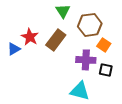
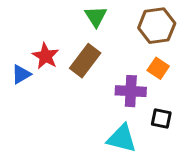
brown hexagon: (90, 25) -> (157, 26), moved
black square: (106, 70) -> (161, 119), moved

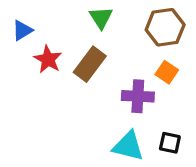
blue triangle: (21, 74) -> (22, 30), moved
black square: (161, 119) -> (170, 143), moved

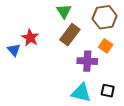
blue triangle: (22, 30) -> (14, 50), moved, turned -40
brown rectangle: (90, 64) -> (70, 35), moved

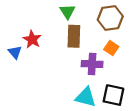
brown rectangle: (70, 35) -> (74, 36), turned -35
black square: (108, 91) -> (113, 95), size x1.5

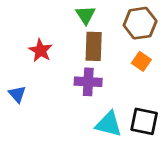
blue triangle: (15, 52) -> (17, 94), moved
purple cross: (92, 64) -> (88, 82), moved

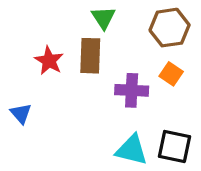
brown rectangle: (94, 46) -> (90, 56), moved
purple cross: (88, 82) -> (132, 90), moved

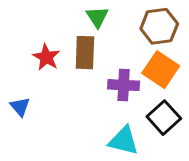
orange square: (171, 74) -> (161, 70), size x1.6
black square: (174, 146) -> (164, 118), moved, turned 36

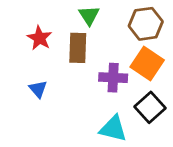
red star: (46, 57) -> (39, 38), moved
blue triangle: (20, 107) -> (38, 89), moved

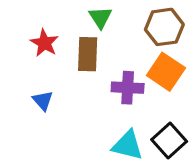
black square: (150, 107) -> (169, 140), moved

